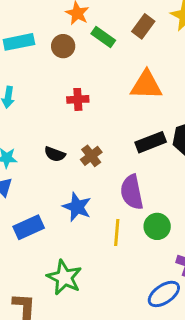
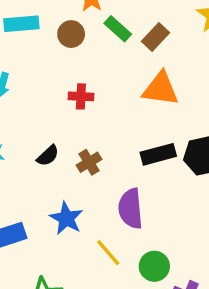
brown rectangle: (143, 26) -> (155, 37), moved
black semicircle: (55, 154) -> (48, 156), turned -70
green circle: (157, 226) -> (154, 266), moved
yellow line: (117, 233) -> (108, 253), turned -52

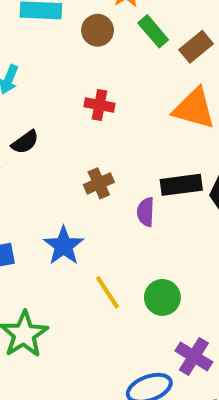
black semicircle: (48, 156) -> (25, 142), moved
purple semicircle: (130, 209) -> (146, 212), moved, size x0.6
green circle: (154, 266) -> (162, 297), moved

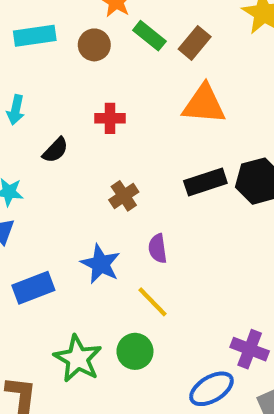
black semicircle: (25, 142) -> (55, 150), moved
purple semicircle: (146, 212) -> (158, 249), moved
green circle: (162, 297) -> (135, 351), moved

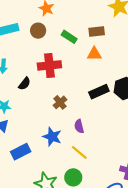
green rectangle: (149, 36) -> (69, 37), moved
brown rectangle: (195, 43) -> (97, 31), moved, turned 49
orange triangle: (204, 104) -> (94, 54), size x0.7
red cross: (110, 118) -> (49, 65), size x1.6

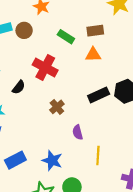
brown circle: (38, 31) -> (24, 30), moved
red cross: (49, 65) -> (45, 68), turned 35
blue star: (52, 137) -> (52, 161), moved
yellow line: (79, 152) -> (98, 155), moved, turned 54

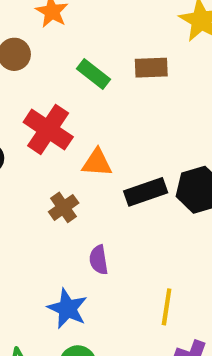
orange triangle: (93, 55) -> (97, 163), moved
yellow line: (98, 155) -> (167, 307), moved
blue star: (52, 161) -> (67, 309), moved

